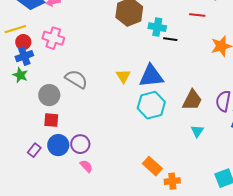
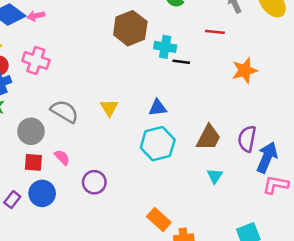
yellow triangle: (123, 76) -> (109, 108), moved
blue triangle: (151, 76) -> (158, 108), size x0.6
purple circle: (80, 144) -> (94, 182), moved
pink semicircle: (86, 166) -> (62, 157), moved

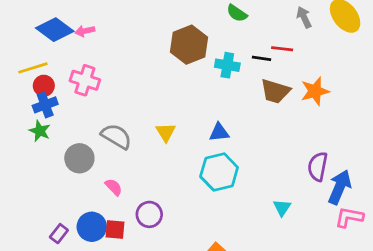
black line: (181, 62) -> (262, 58), moved
brown trapezoid: (209, 138) -> (275, 91), moved, turned 80
red square: (33, 162) -> (115, 229), moved

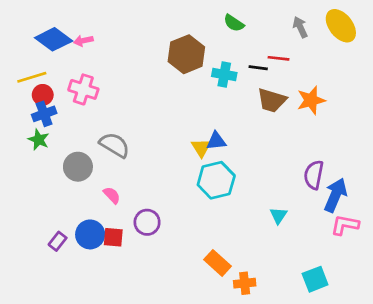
yellow triangle: (166, 132) -> (201, 148), moved

